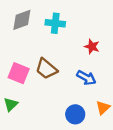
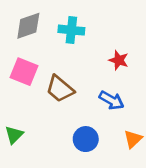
pink square: (19, 73) -> (24, 72), moved
blue circle: (75, 114) -> (86, 139), moved

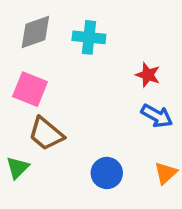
brown trapezoid: (60, 89) -> (46, 134), moved
blue arrow: (112, 100) -> (157, 116), moved

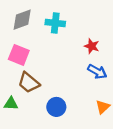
green triangle: (18, 168) -> (11, 104), turned 48
blue circle: (107, 173) -> (56, 107), moved

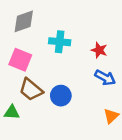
cyan cross: (55, 23) -> (60, 42), moved
blue circle: (56, 107) -> (61, 96), moved

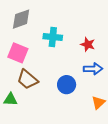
blue arrow: (105, 78) -> (93, 69), turned -30
blue circle: (61, 96) -> (67, 85), moved

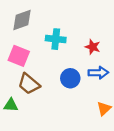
blue circle: (67, 85) -> (70, 78), moved

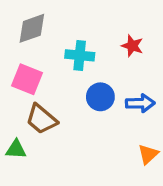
red star: (93, 47) -> (132, 46), moved
blue circle: (70, 78) -> (100, 97), moved

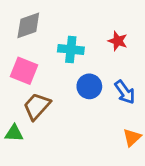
blue arrow: (140, 103) -> (125, 92), turned 55
brown trapezoid: (41, 119) -> (37, 106), turned 92

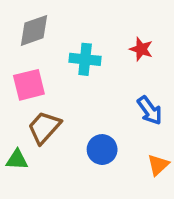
pink square: (24, 71) -> (29, 85), turned -36
blue circle: (89, 86) -> (102, 150), moved

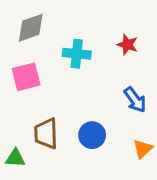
brown trapezoid: (44, 127) -> (46, 134), moved, turned -44
green triangle: (17, 160) -> (15, 158), moved

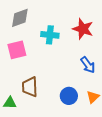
red star: (127, 45) -> (83, 29), size x1.5
blue circle: (92, 135) -> (69, 96), moved

